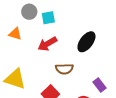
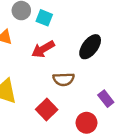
cyan square: (48, 18) -> (44, 18), turned 32

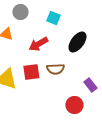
cyan square: (44, 18) -> (53, 18), moved
red square: (47, 109) -> (31, 72), moved, turned 36

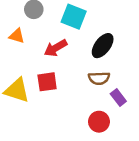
cyan square: (53, 18) -> (74, 17), size x1.5
brown semicircle: (55, 69) -> (99, 78), moved

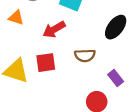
black ellipse: (103, 46) -> (116, 27), moved
brown semicircle: (99, 78) -> (85, 55), moved

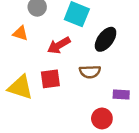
black ellipse: (116, 27) -> (106, 39), moved
purple rectangle: (116, 78) -> (121, 94), turned -49

